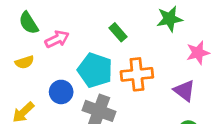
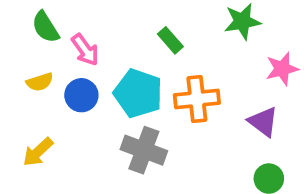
pink arrow: (57, 39) -> (85, 50), turned 80
blue circle: (61, 92) -> (81, 95), moved

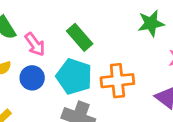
green rectangle: (170, 40) -> (80, 37), moved, size x1.4

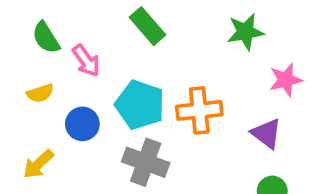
green rectangle: (80, 37) -> (148, 26), moved
blue circle: (32, 78) -> (82, 124), moved

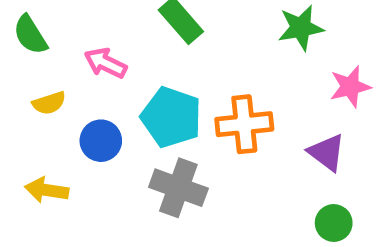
green semicircle: (46, 38) -> (30, 35), moved
pink arrow: (86, 61) -> (106, 63), turned 152
yellow arrow: (38, 164) -> (47, 190), turned 52

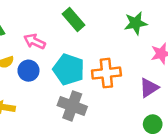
blue circle: (101, 141) -> (28, 71), moved
purple triangle: (327, 152) -> (149, 88), turned 50

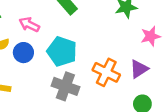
orange cross: (106, 73) -> (106, 72), moved, turned 32

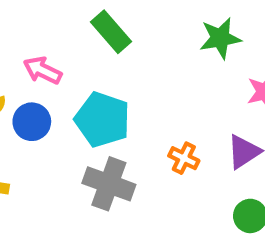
orange cross: (106, 72) -> (184, 158), size x0.6

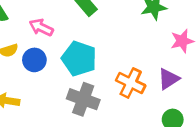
orange cross: (184, 158) -> (131, 83), size x1.5

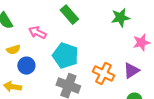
blue circle: (34, 60) -> (26, 66), moved

